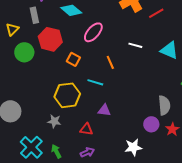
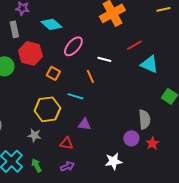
red line: (156, 13) -> (134, 45), moved
white line: (135, 45) -> (104, 59), moved

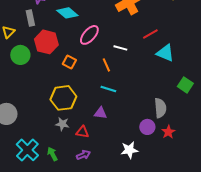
cyan line: (75, 96) -> (108, 89), moved
gray star: (34, 135) -> (62, 124), moved

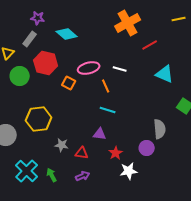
gray rectangle: (30, 18) -> (30, 39), turned 49
red line: (150, 34) -> (150, 45), moved
pink ellipse: (89, 35) -> (89, 68), moved, turned 35
yellow hexagon: (63, 98) -> (39, 119), moved
red star: (168, 132) -> (116, 153), moved

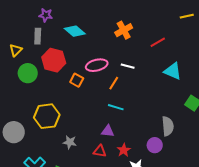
orange cross: (128, 23) -> (124, 30), moved, size x0.7
gray rectangle: (30, 39) -> (38, 36), turned -35
orange line: (106, 86) -> (114, 83), turned 56
red triangle: (82, 153) -> (100, 151), moved

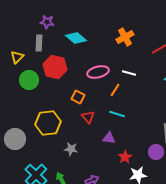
orange square: (77, 80) -> (78, 97), moved
red triangle: (100, 151) -> (88, 117), moved, turned 40

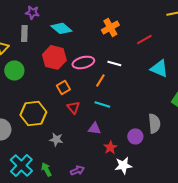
red hexagon: (55, 67) -> (54, 57), moved
orange square: (78, 97) -> (63, 87), turned 32
purple circle: (156, 152) -> (135, 136), moved

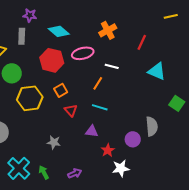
red line: (144, 39) -> (142, 42), turned -35
pink ellipse: (83, 62) -> (83, 53), moved
yellow hexagon: (33, 113) -> (30, 98), moved

